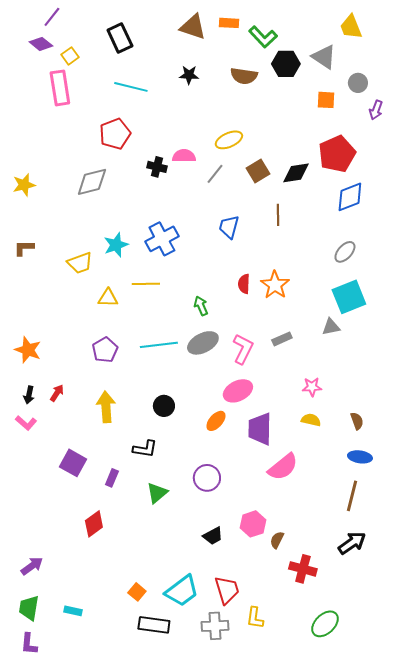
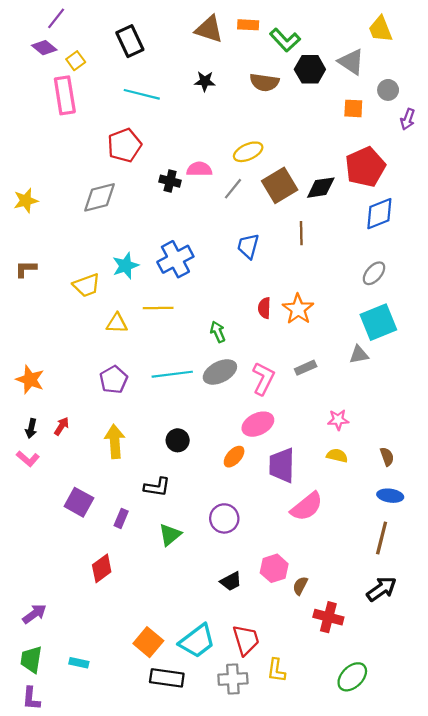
brown square: (258, 171) -> (280, 185), size x1.4
orange square: (137, 592) -> (148, 642), size x1.5

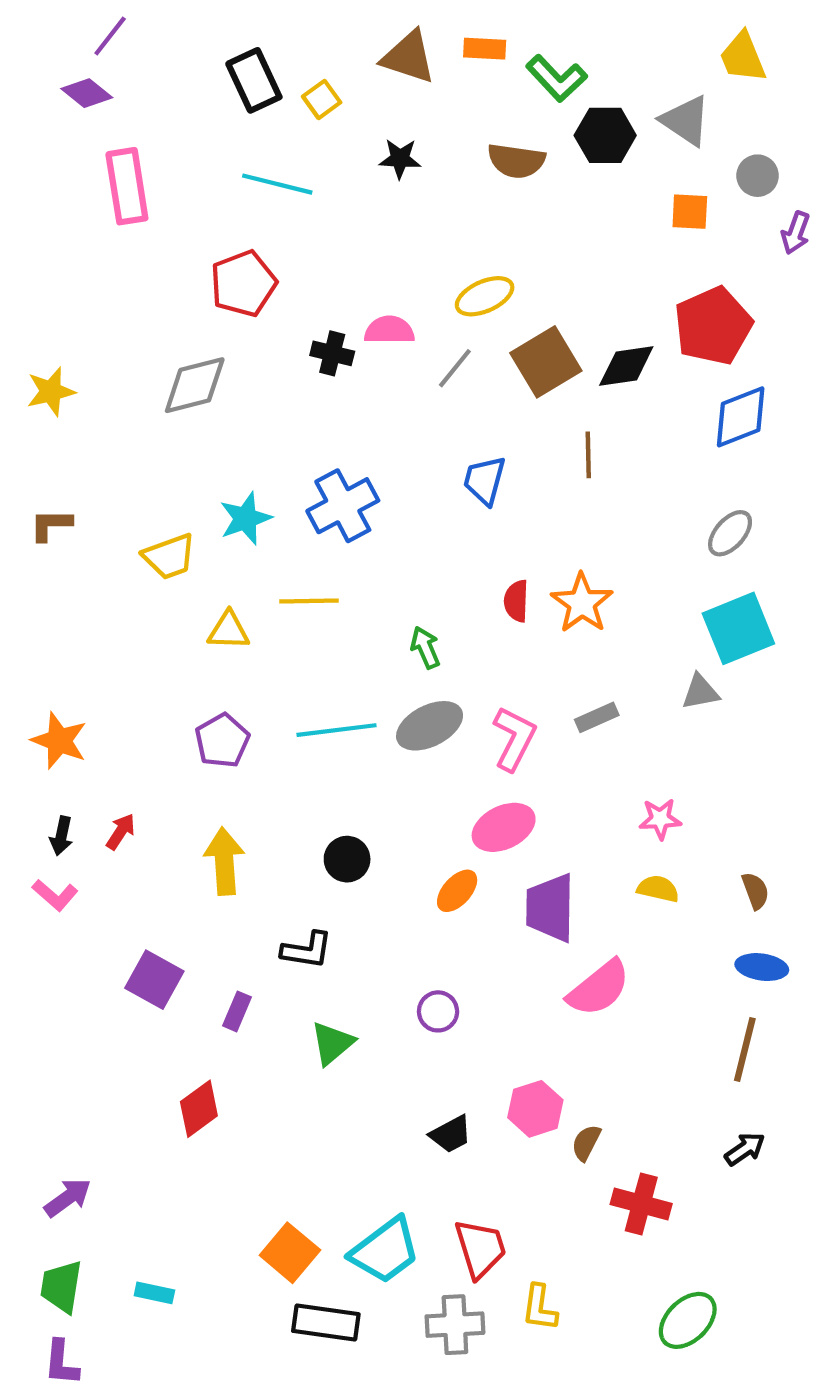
yellow square: (76, 61) -> (322, 99), moved
purple circle: (224, 518) -> (438, 1011), size x0.7
black arrow: (382, 589) -> (745, 1149), size x0.7

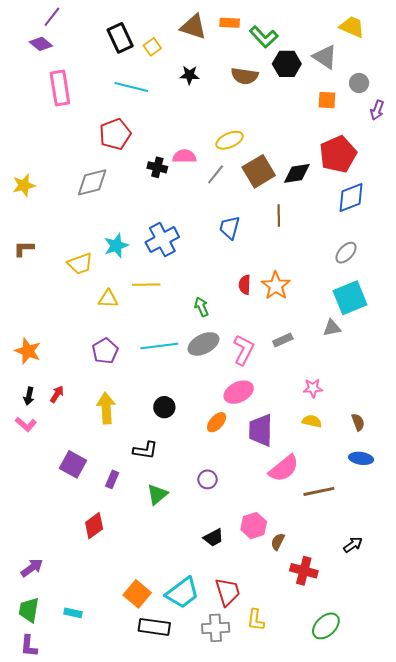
yellow trapezoid: (743, 57) -> (352, 27), turned 136
brown line: (745, 1050) -> (319, 491), moved, turned 64

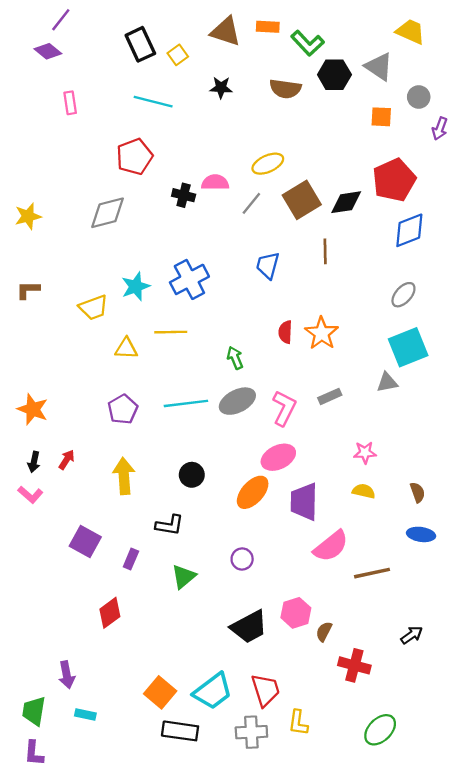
pink rectangle: (60, 88) -> (70, 103), size x0.6
orange ellipse: (217, 422) -> (253, 492), size x1.4
black trapezoid: (214, 538) -> (249, 627), size x1.6
purple arrow: (32, 568) -> (67, 675), moved, turned 115

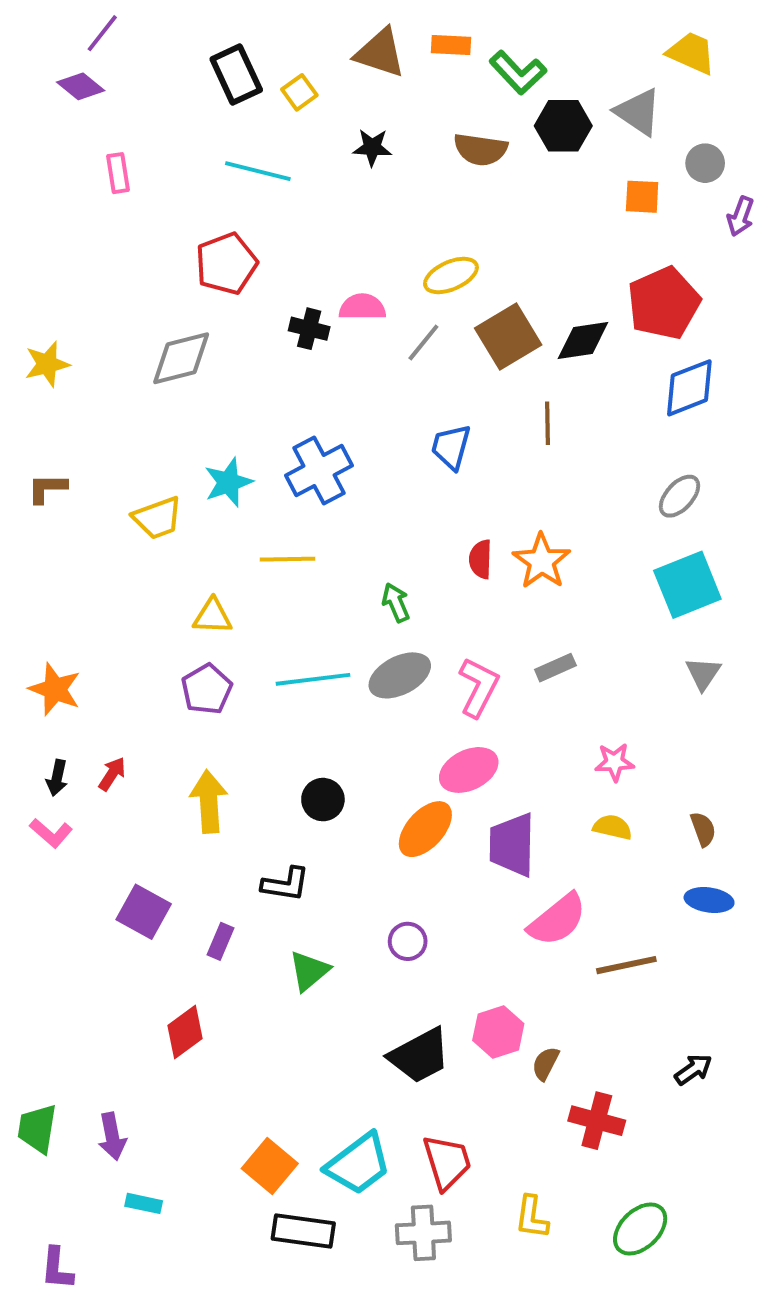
yellow triangle: (126, 348) -> (213, 616), moved
gray triangle: (387, 382) -> (703, 673), moved, turned -45
green trapezoid: (34, 711) -> (37, 1129), moved
yellow L-shape: (298, 723) -> (532, 1217), moved

